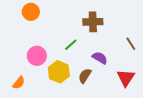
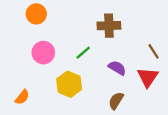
pink circle: (37, 56) -> (43, 53), moved
brown semicircle: (85, 76) -> (116, 101), moved
red triangle: (126, 78) -> (148, 77), moved

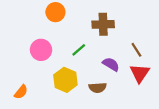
orange circle: (36, 14) -> (55, 12), moved
brown line: (154, 51) -> (136, 50), moved
brown semicircle: (116, 101) -> (98, 88), moved, turned -126

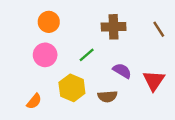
orange circle: (55, 12) -> (49, 22), moved
brown line: (136, 50) -> (159, 29), moved
orange semicircle: (21, 92) -> (34, 101), moved

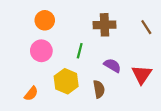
green line: (87, 55) -> (80, 51), turned -35
brown semicircle: (107, 96) -> (99, 89), turned -96

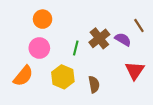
brown cross: (105, 25) -> (99, 38), moved, turned -36
purple semicircle: (112, 65) -> (123, 39), moved
orange semicircle: (31, 94) -> (23, 76), moved, size x1.5

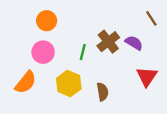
brown line: (139, 26) -> (151, 18), moved

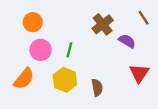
orange circle: (47, 21) -> (33, 22), moved
brown cross: (108, 42) -> (103, 24), moved
green line: (83, 52) -> (69, 50), moved

